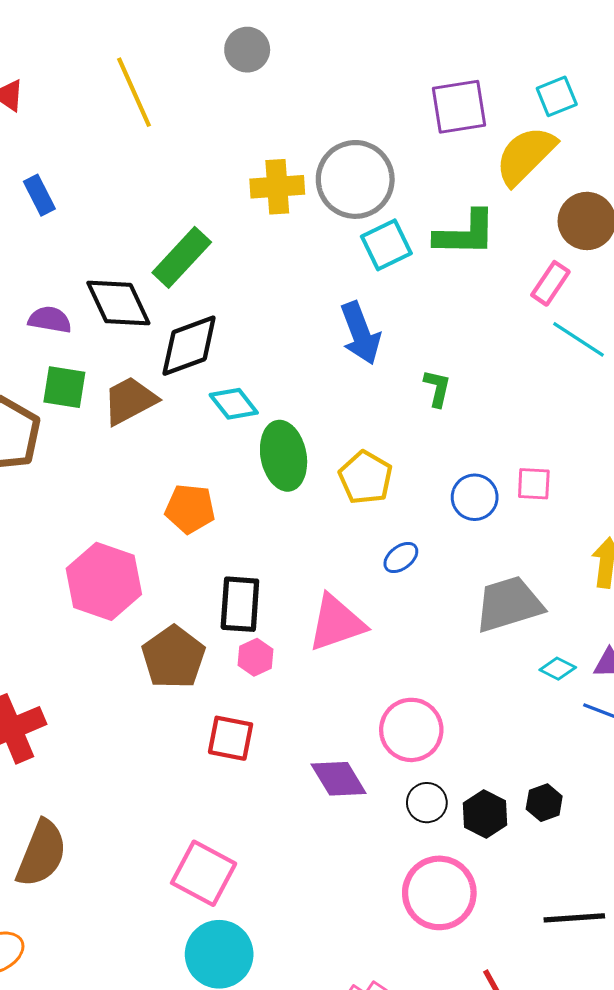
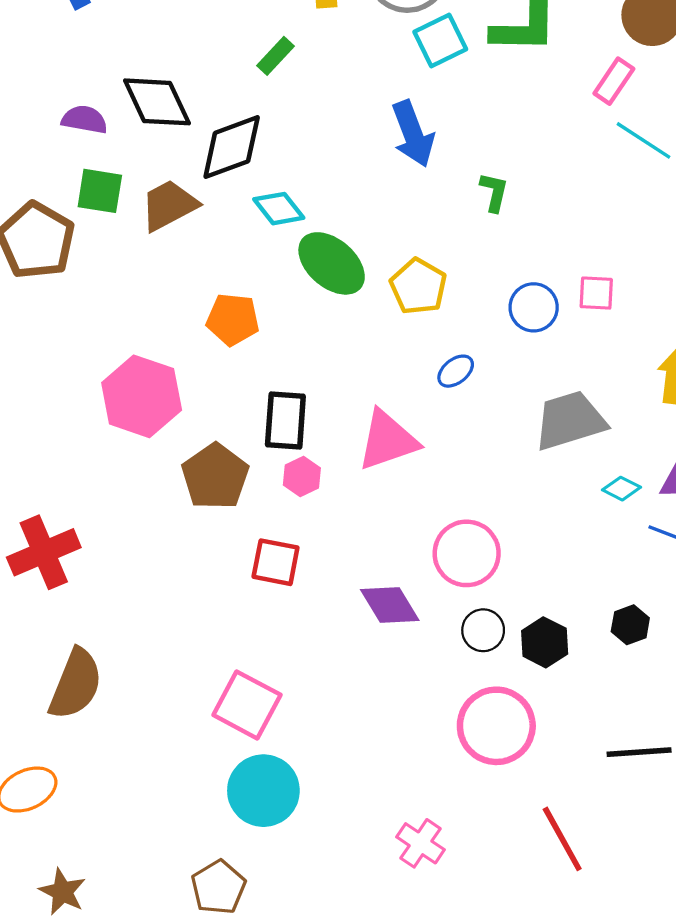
green rectangle: (182, 257) -> (276, 56), moved, size x0.6
green ellipse: (284, 456) -> (332, 263), turned -38
black hexagon: (544, 803) -> (630, 625), moved

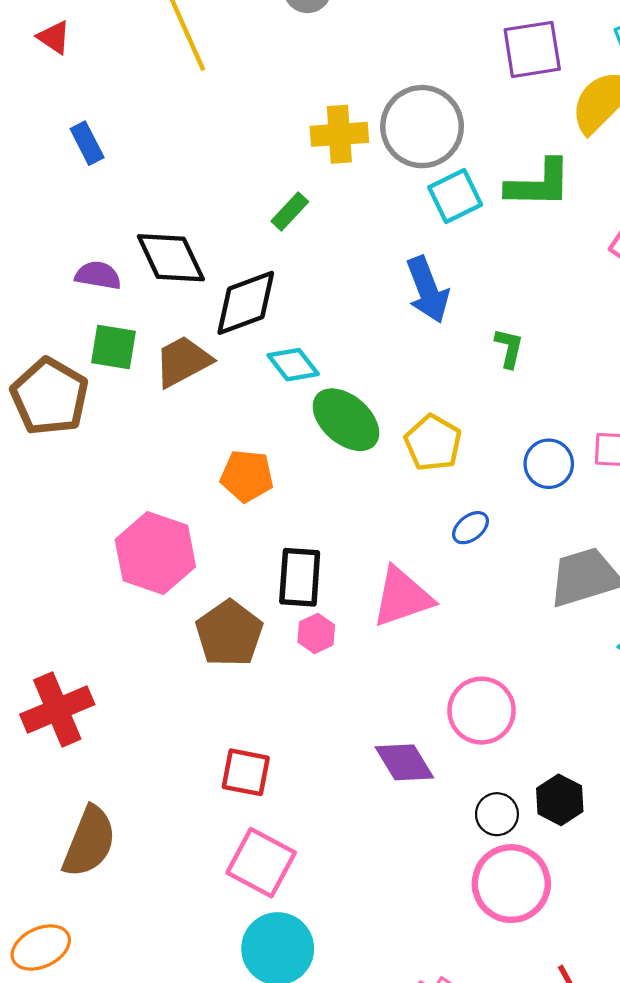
red square: (276, 562) -> (246, 772), moved
black circle: (483, 630) -> (497, 814), moved

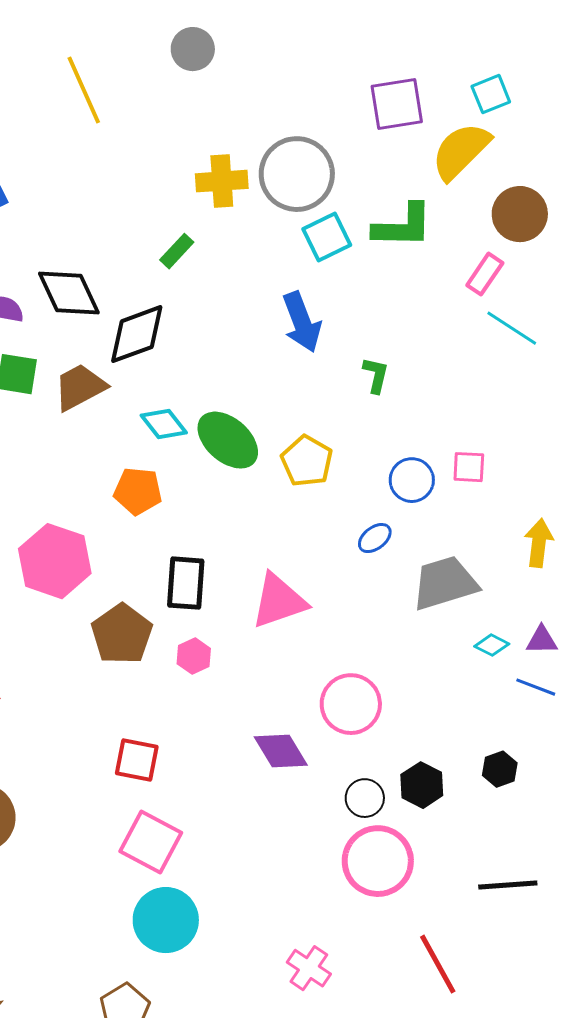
cyan diamond: (293, 365) -> (164, 424), moved
blue ellipse: (471, 528) -> (375, 538), moved
pink hexagon: (316, 633) -> (194, 656), moved

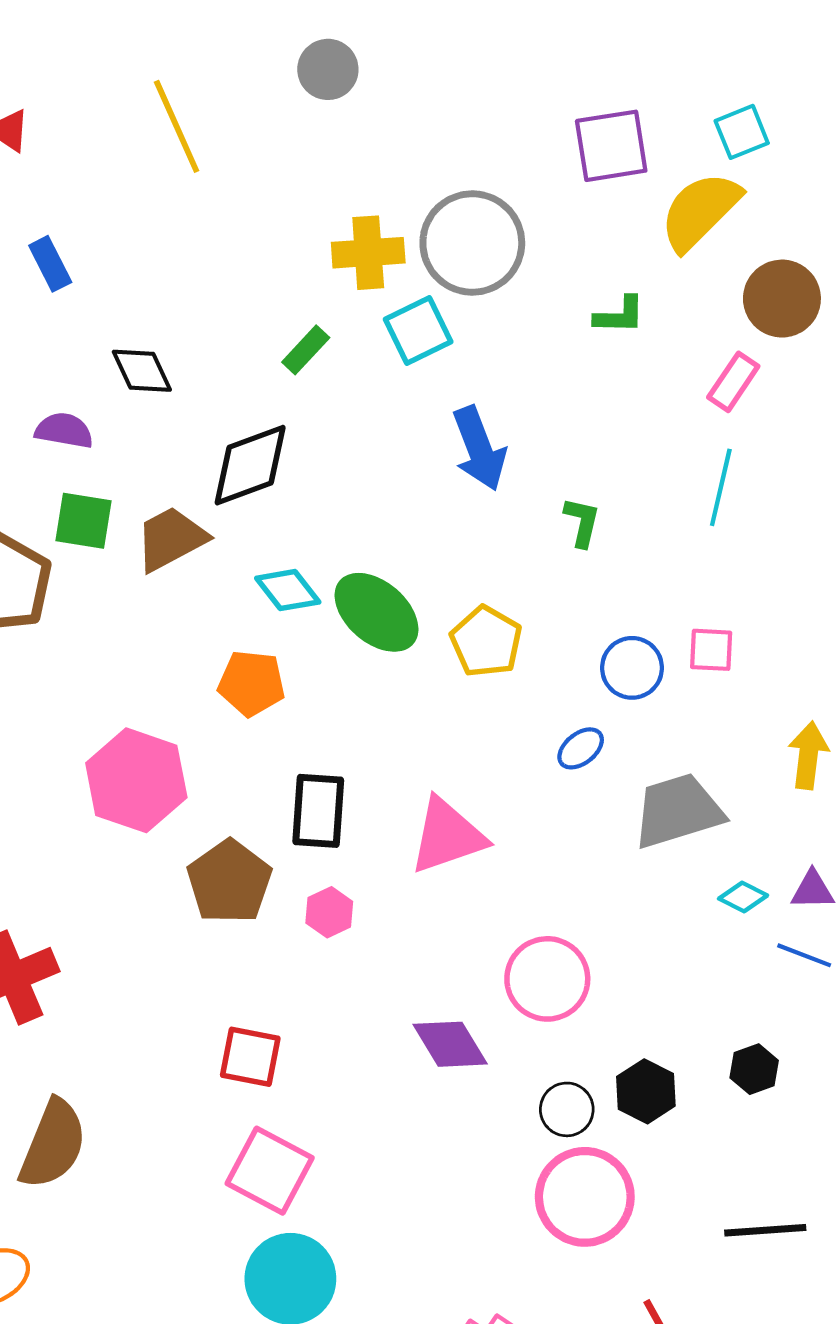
green L-shape: (403, 226) -> (619, 315), size x0.6
cyan square: (327, 237) -> (418, 330), moved
black diamond: (69, 293) -> (142, 371), moved, size x0.7
cyan line: (512, 328) -> (721, 487), moved, turned 70

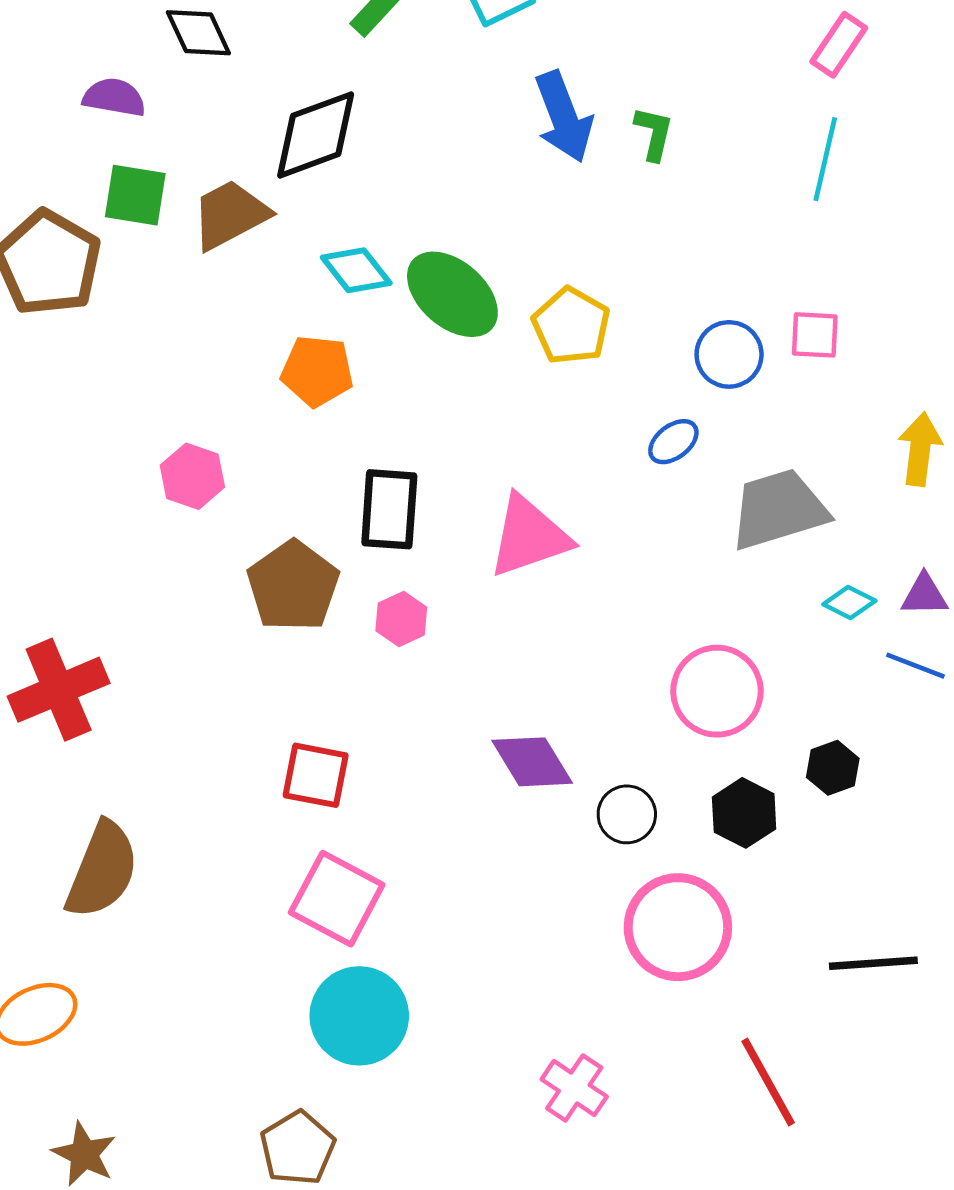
green L-shape: (582, 522) -> (654, 133), moved
pink hexagon: (136, 780) -> (192, 476), size x0.6
pink circle: (547, 979) -> (717, 691), moved
black hexagon: (754, 1069) -> (833, 768), moved
black circle: (567, 1109) -> (627, 814), moved

